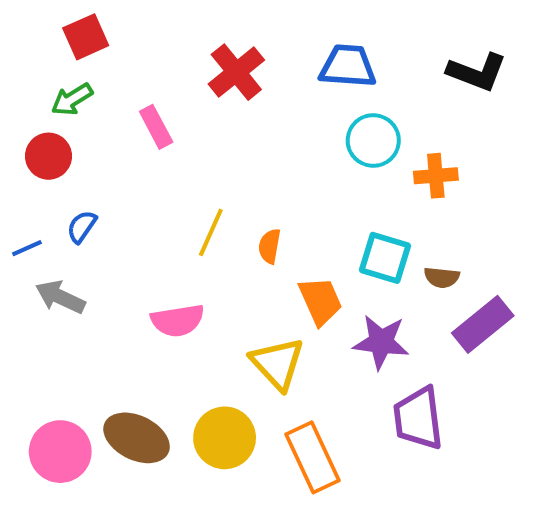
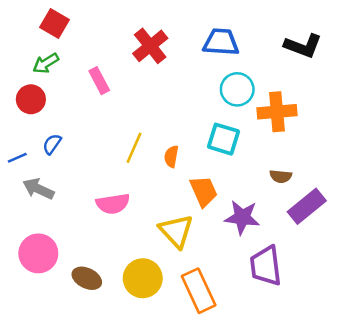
red square: (86, 37) -> (54, 23), turned -36
orange cross: (436, 176) -> (277, 112), size x1.4
cyan square: (385, 258) -> (223, 139), moved
brown ellipse: (137, 438) -> (87, 278), size x0.7
pink circle: (60, 452) -> (38, 253), moved

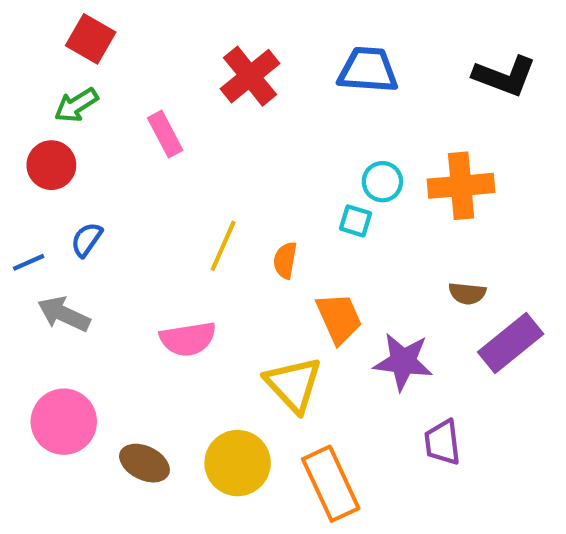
cyan circle: (237, 89) -> (382, 182), moved, size x0.7
cyan square: (223, 139) -> (356, 221), moved, size x0.6
purple trapezoid: (266, 266) -> (442, 442), size x0.7

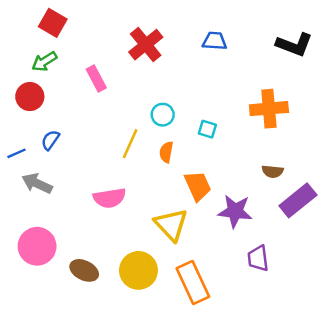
blue trapezoid: (368, 70) -> (215, 41), size x0.7
cyan circle: (382, 182) -> (163, 115), moved

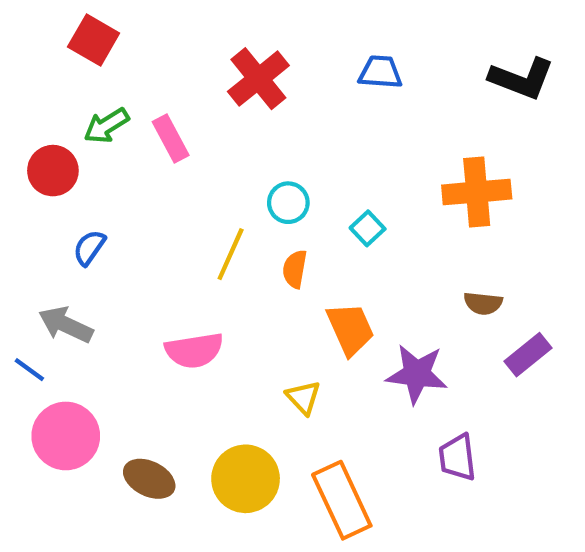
green arrow: (44, 62) -> (106, 126), moved
cyan square: (207, 129) -> (368, 228), turned 30
blue line: (17, 153) -> (29, 370), moved, turned 60
purple rectangle: (298, 200) -> (528, 355), size x0.7
yellow triangle: (171, 225) -> (303, 397), size x0.6

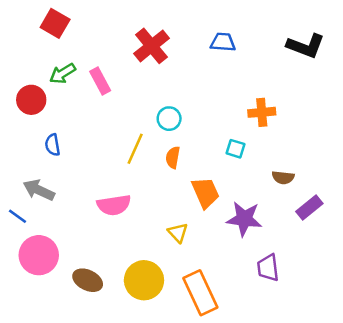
orange cross: (477, 192) -> (262, 112), moved, size x0.7
cyan square: (368, 228) -> (235, 149), moved, turned -30
blue semicircle: (89, 248) -> (53, 145), turned -45

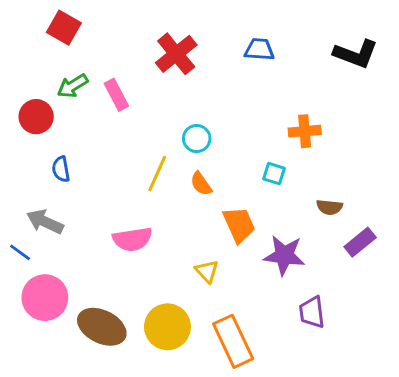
orange semicircle: (173, 157) -> (201, 184), turned -45
brown ellipse: (88, 280) -> (102, 327), size x1.4

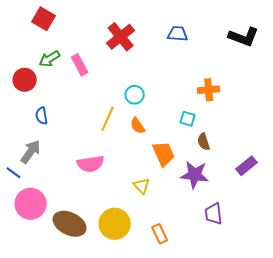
brown semicircle: (329, 207) -> (204, 142), moved, turned 66
gray arrow: (45, 222) -> (31, 152), turned 100
orange rectangle: (233, 341) -> (160, 234), size x0.6

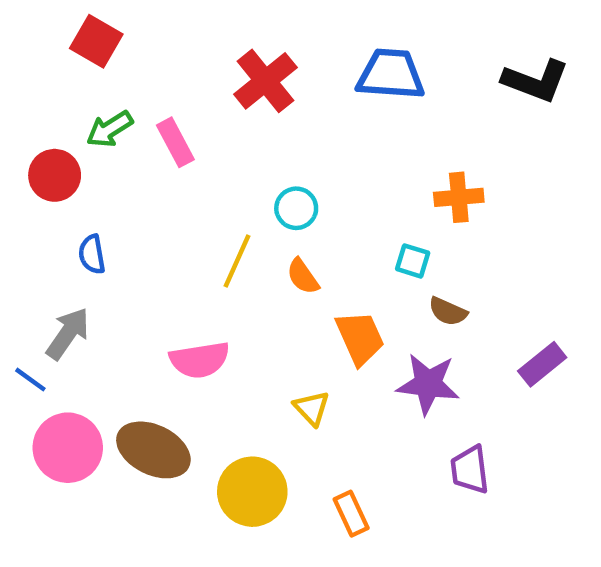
blue trapezoid: (178, 34) -> (391, 74), size x1.5
brown semicircle: (204, 142) -> (448, 312), turned -48
brown ellipse: (70, 224) -> (153, 450), moved

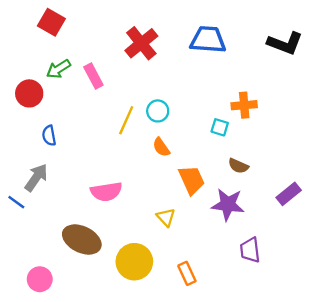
yellow line: (237, 261) -> (126, 120), moved
cyan square: (413, 261) -> (220, 127), moved
pink circle: (68, 448) -> (40, 279), moved, size x0.7

